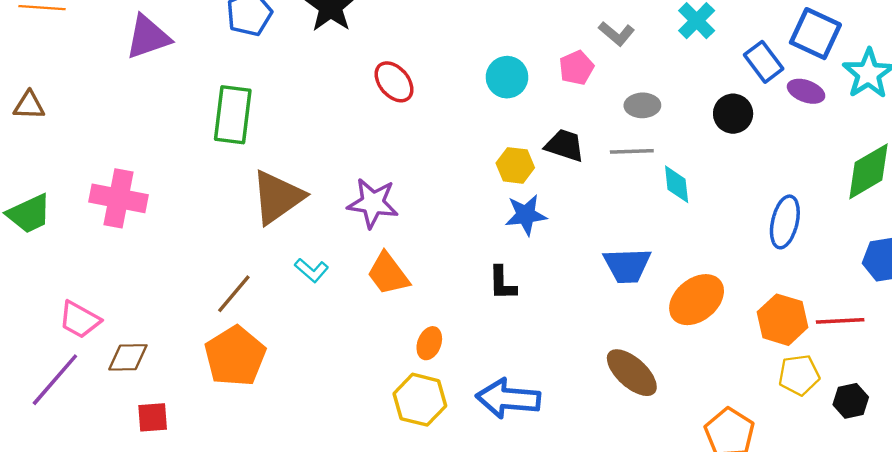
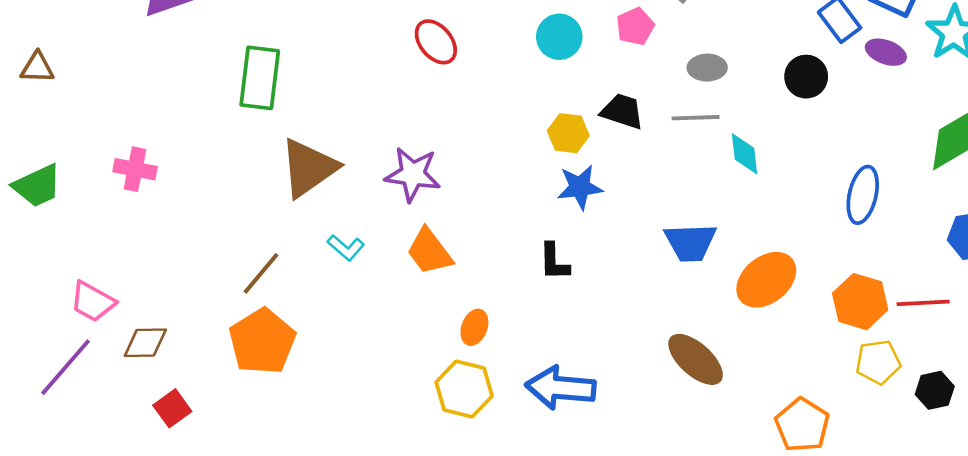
pink cross: (118, 198) -> (135, 169), size x0.7
red square: (153, 417) -> (172, 408), turned -32

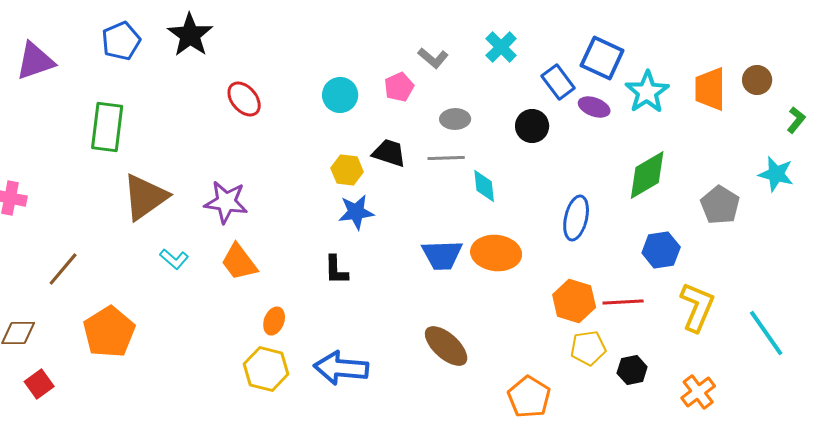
brown line: (261, 273) -> (63, 269), moved
orange ellipse: (766, 280) -> (496, 253), moved, turned 45

